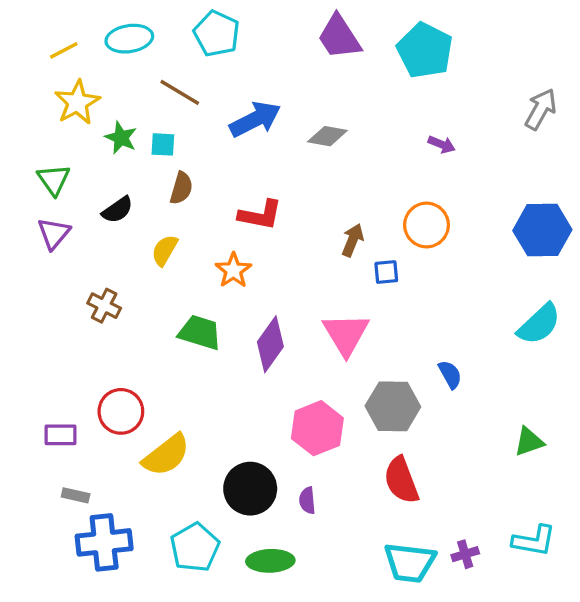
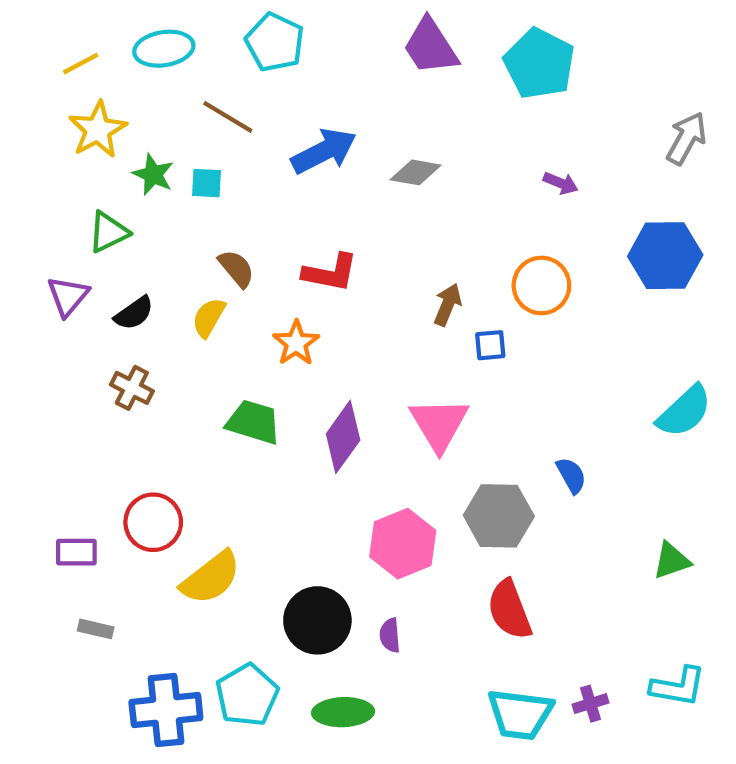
green triangle: (54, 180) -> (108, 232), moved, turned 39
brown semicircle: (181, 188) -> (236, 268), moved, turned -56
black semicircle: (118, 210) -> (134, 313), moved
blue hexagon: (542, 230) -> (665, 256), moved
blue cross: (104, 542) -> (166, 710), moved

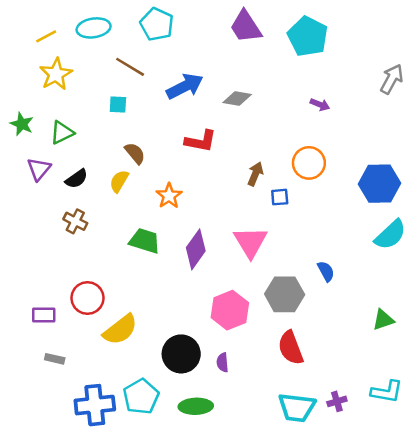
green star: (153, 175) -> (22, 124), moved
blue hexagon: (665, 256) -> (379, 184), moved
red L-shape: (330, 273) -> (201, 141), moved

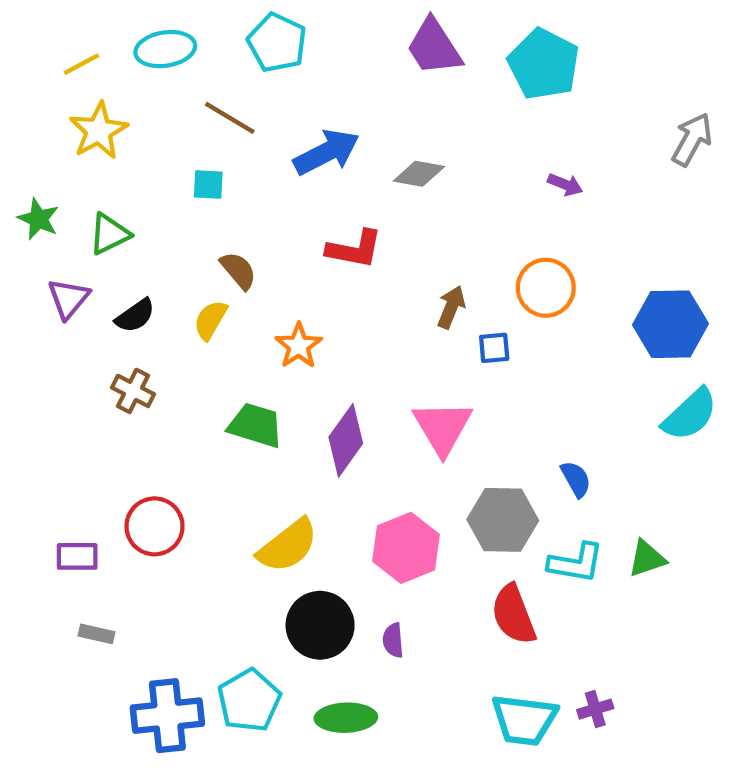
green triangle: (383, 320) -> (647, 559), moved
yellow semicircle: (120, 330) -> (288, 546), moved
cyan L-shape: (387, 392) -> (576, 563), moved

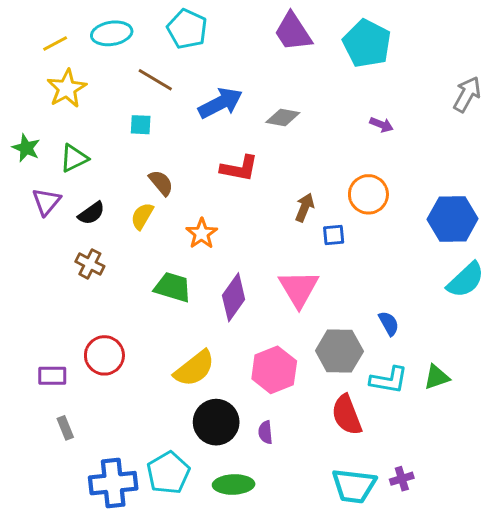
gray rectangle: (96, 634) -> (65, 428), turned 55

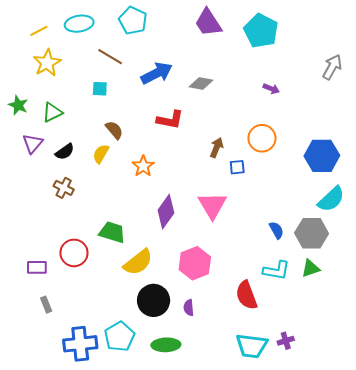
green trapezoid: (173, 287) -> (112, 232), moved
gray hexagon: (339, 351) -> (312, 233), moved

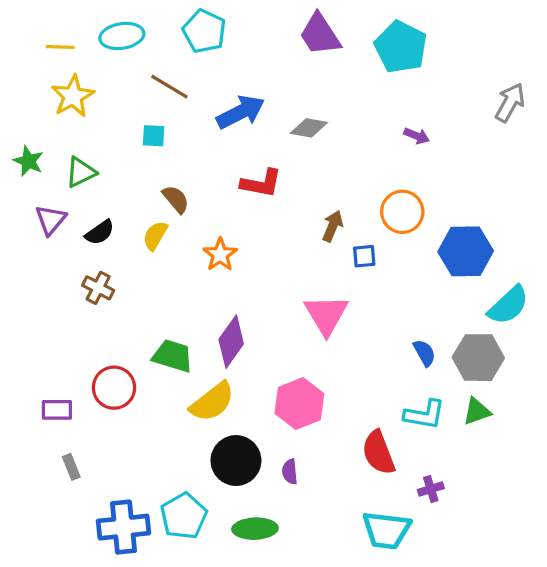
yellow line: (39, 31) -> (60, 47), turned 30
blue hexagon: (322, 156) -> (466, 251), moved
purple diamond: (166, 212) -> (231, 342), moved
purple cross: (286, 341) -> (431, 489), moved

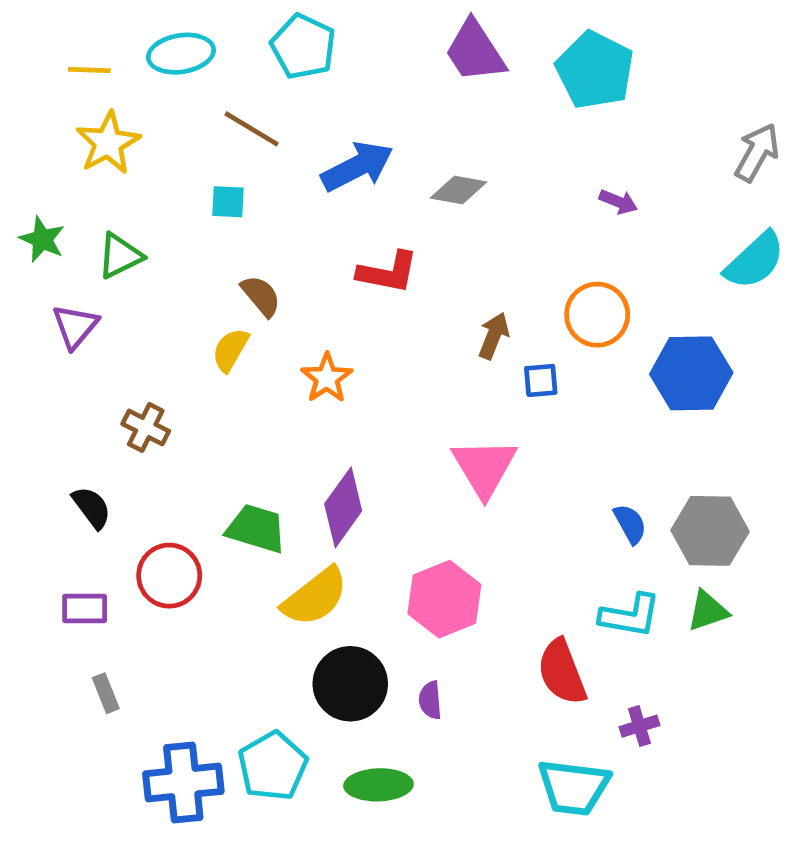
black semicircle: (100, 232) -> (92, 507), moved, turned -92
cyan semicircle: (508, 305) -> (755, 261), moved

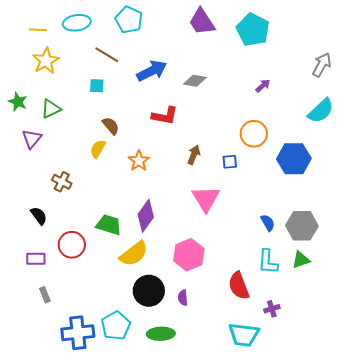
purple arrow: (618, 202) -> (263, 86), turned -63
brown arrow: (494, 336) -> (194, 155), moved
cyan L-shape: (630, 616) -> (268, 262), turned 84

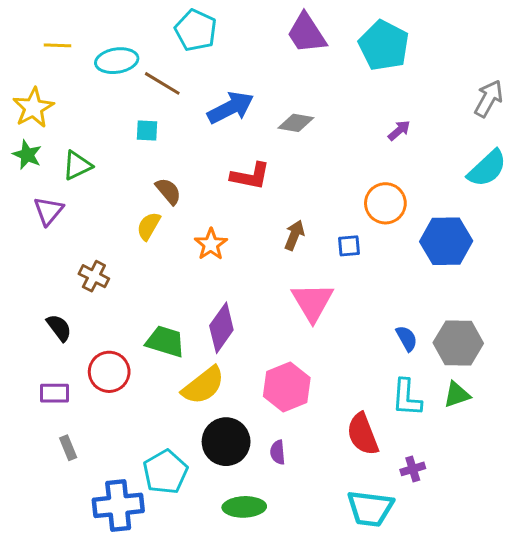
cyan ellipse: (77, 23) -> (117, 61), moved
yellow star: (46, 61) -> (33, 108), moved
cyan pentagon: (116, 326) -> (165, 472), moved

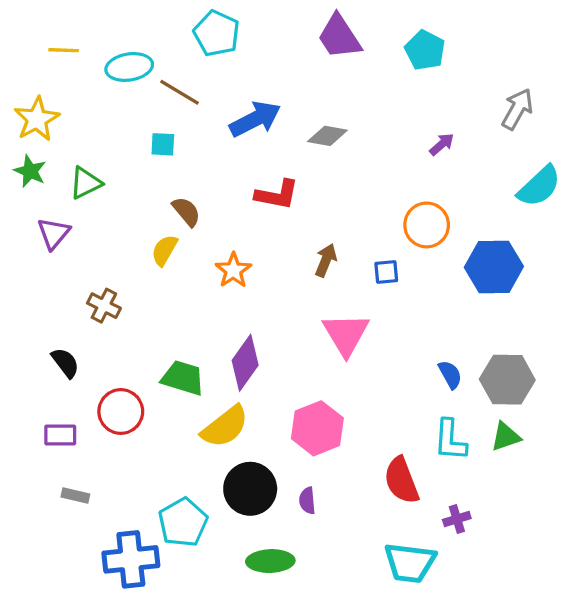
cyan pentagon: (384, 45) -> (425, 50), size x0.7
gray arrow: (489, 99) -> (517, 109), moved
gray rectangle: (68, 448) -> (75, 496), turned -55

